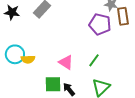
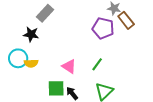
black star: (12, 12) -> (31, 34), moved
brown rectangle: (123, 16) -> (126, 20), turned -30

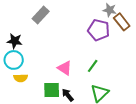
black star: (31, 34) -> (15, 41), moved
yellow semicircle: (31, 63) -> (21, 78), moved

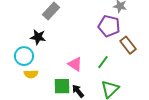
brown rectangle: (122, 22) -> (128, 45), moved
black star: (15, 41) -> (38, 37), moved

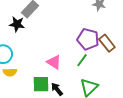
purple pentagon: (109, 26) -> (88, 39), moved
black star: (38, 37) -> (17, 24), moved

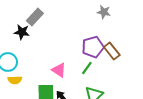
purple pentagon: (88, 39) -> (93, 47), turned -30

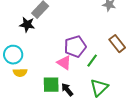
purple pentagon: (93, 47) -> (75, 47), moved

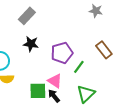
black star: (27, 25) -> (31, 44), moved
pink triangle: (64, 63) -> (55, 81), moved

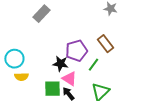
black star: (31, 44) -> (60, 64), moved
brown rectangle: (104, 50) -> (105, 44), moved

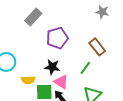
purple pentagon: (76, 51) -> (57, 38), moved
yellow semicircle: (21, 77) -> (28, 80), moved

